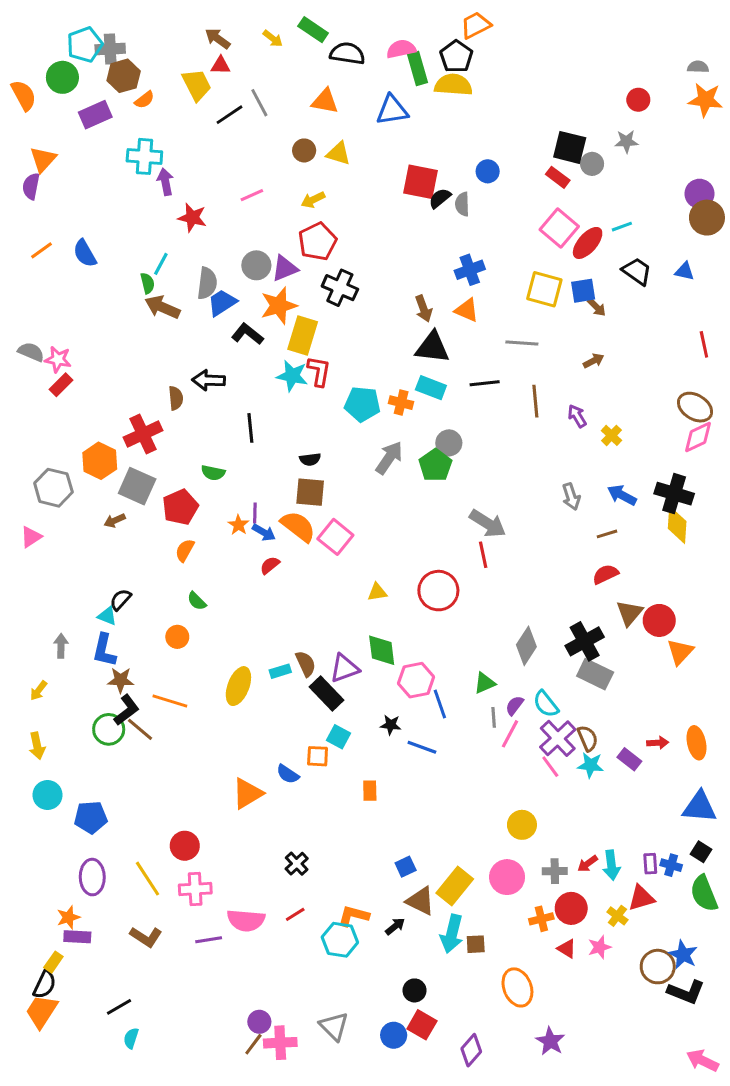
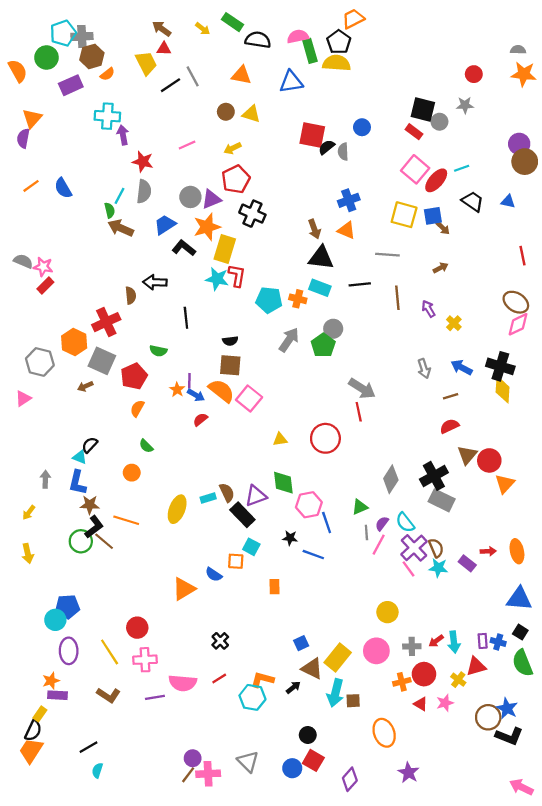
gray semicircle: (207, 283) -> (144, 191), moved
cyan circle: (47, 795) -> (55, 620), moved

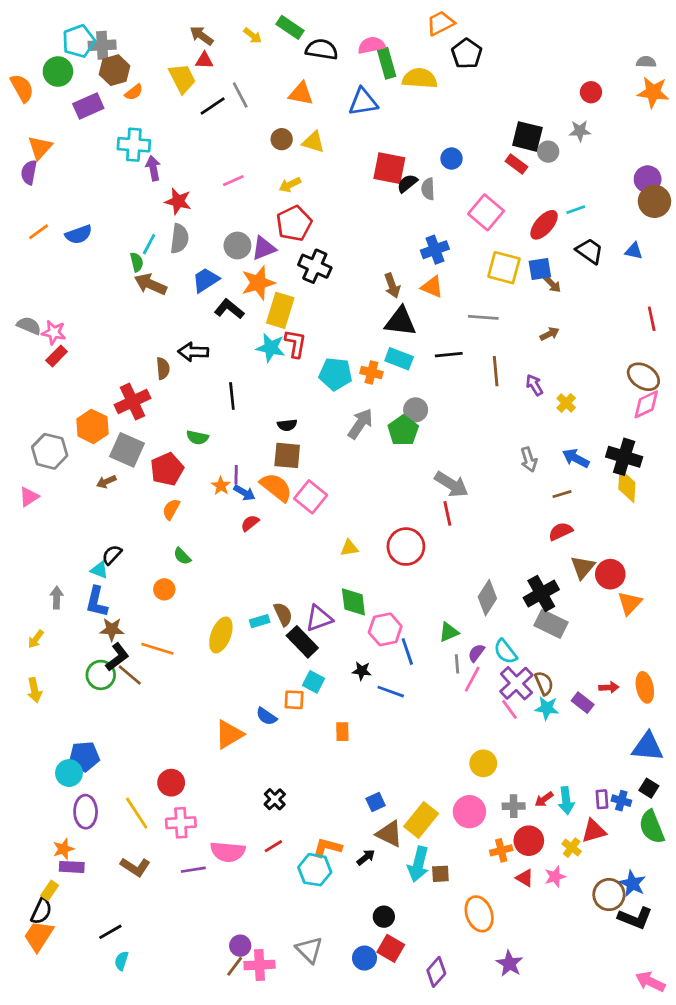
black pentagon: (339, 42) -> (467, 54), moved
pink square: (415, 169) -> (486, 212), moved
blue semicircle: (63, 188) -> (79, 234), turned -80

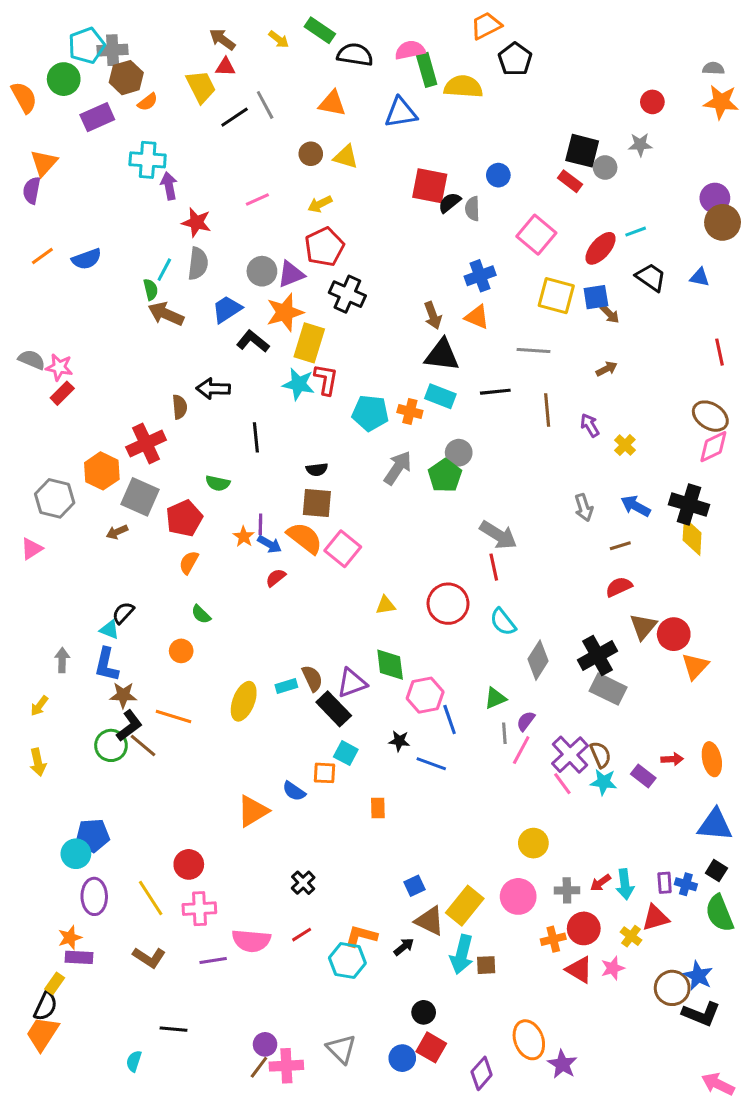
cyan semicircle: (505, 651) -> (503, 622), moved
red triangle: (525, 878) -> (579, 970), size x1.4
orange ellipse: (479, 914) -> (529, 1040), moved
black line: (110, 932) -> (174, 1029), moved, turned 35

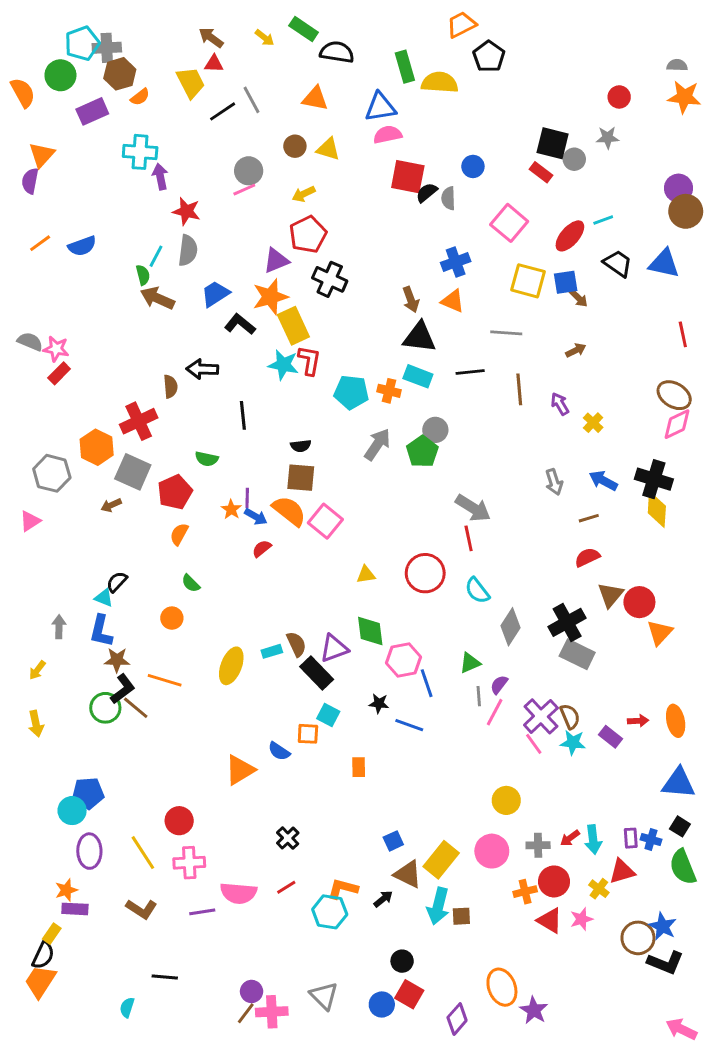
pink semicircle: (410, 50) -> (388, 135), moved
gray circle: (262, 271) -> (249, 171), moved
blue triangle: (700, 277) -> (664, 263), size x1.6
yellow rectangle: (309, 343) -> (293, 326), turned -42

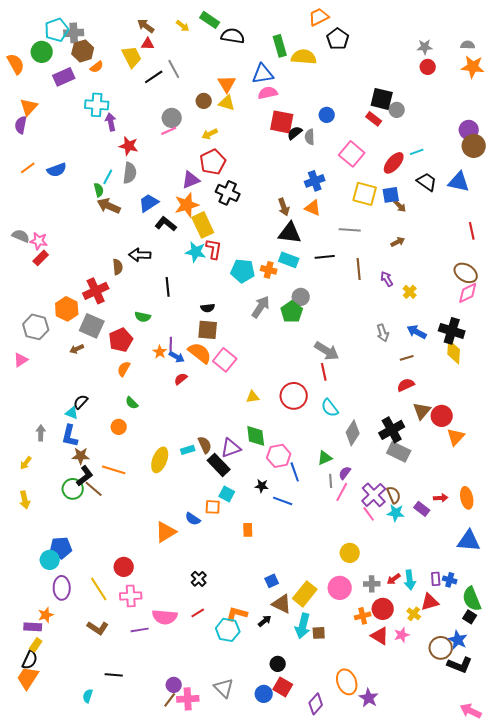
orange triangle: (315, 98) -> (227, 84), moved, turned 48
gray star: (608, 138) -> (425, 47), moved
black square: (680, 826) -> (470, 617), moved
purple rectangle: (75, 909) -> (33, 627), moved

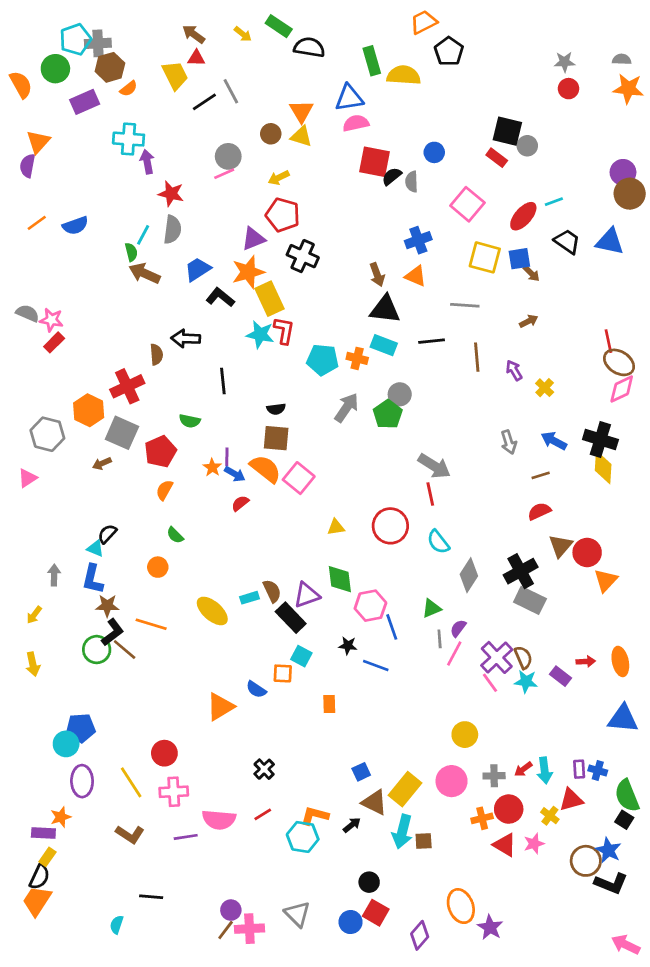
red pentagon: (213, 162) -> (283, 215), turned -30
red line: (472, 231) -> (608, 341), moved
yellow ellipse: (160, 460) -> (212, 611), turned -70

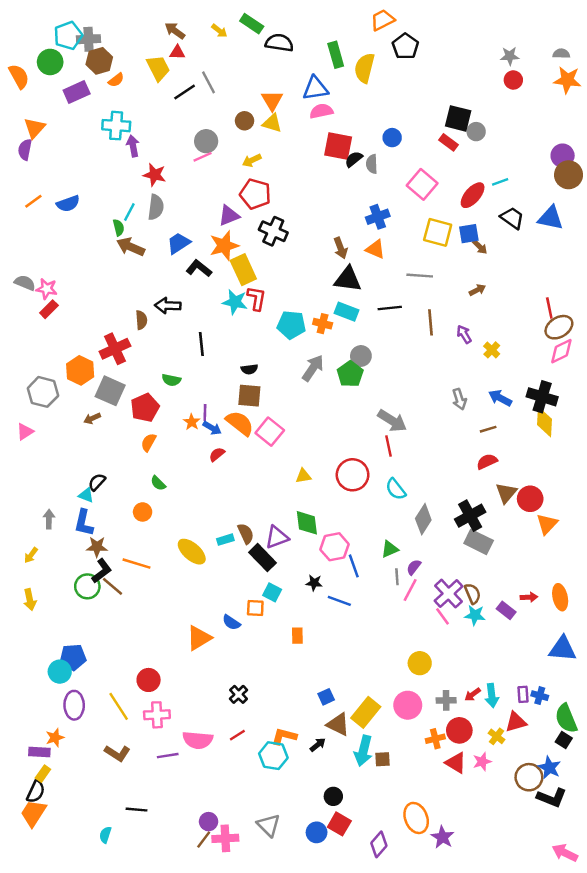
yellow semicircle: (404, 75) -> (365, 68), turned -80
brown ellipse: (619, 362) -> (559, 327), turned -64

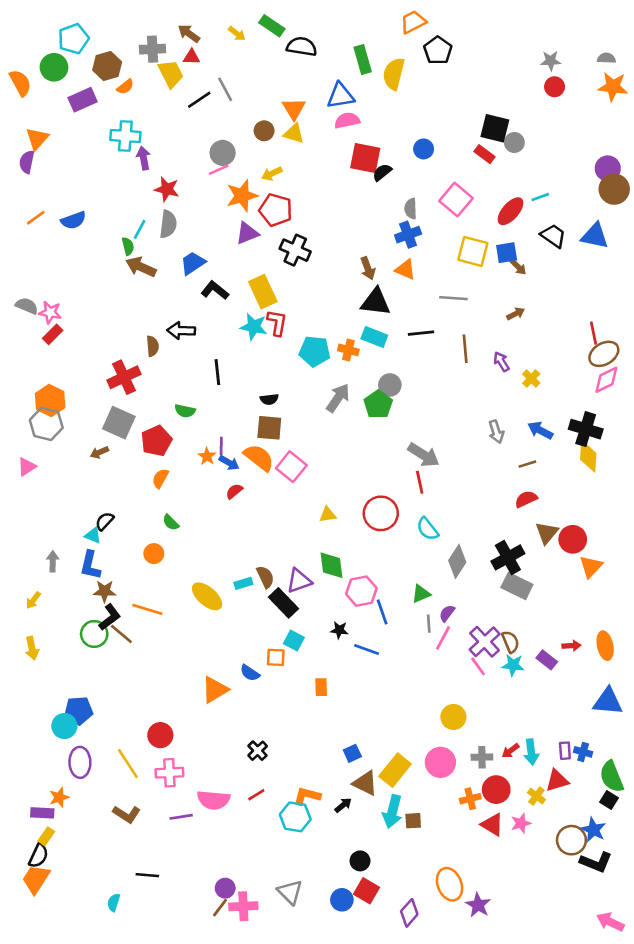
gray cross: (89, 39) -> (153, 49), moved
gray semicircle: (372, 164) -> (411, 209), moved
orange star: (224, 246) -> (242, 196), moved
orange hexagon: (80, 370) -> (50, 401), moved

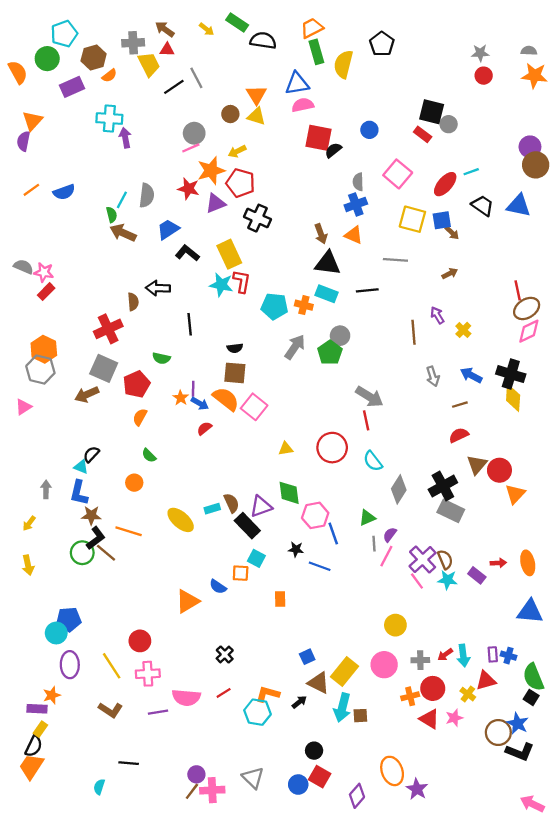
orange trapezoid: (413, 22) -> (312, 28), moved
red star: (167, 189) -> (189, 189), moved
brown line: (465, 349) -> (414, 332), moved
brown arrow: (99, 452) -> (87, 394), size x1.5

